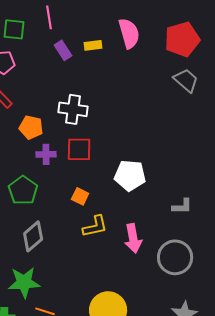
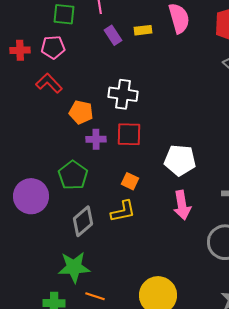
yellow L-shape: (95, 226) -> (123, 211), moved
pink arrow: (133, 238) -> (182, 205), moved

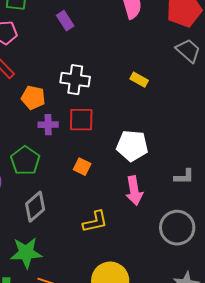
yellow rectangle: (143, 30) -> (139, 80), moved, turned 36
yellow L-shape: (123, 211) -> (95, 222), moved

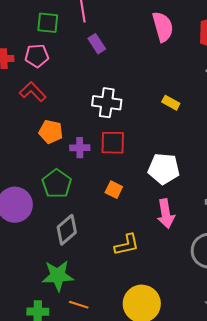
orange pentagon: (33, 98) -> (51, 132), moved

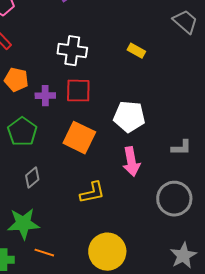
orange square: (114, 190) -> (79, 138), size x1.8
gray diamond: (67, 230) -> (32, 178), size x0.7

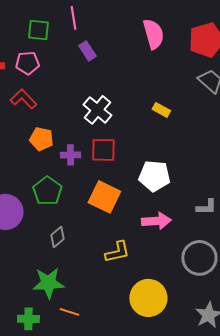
white cross: (72, 51) -> (97, 110), turned 32
pink arrow: (131, 162) -> (156, 221), turned -84
yellow circle: (107, 252) -> (148, 298), moved

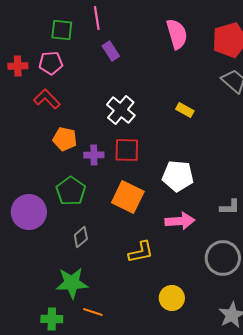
yellow circle: (148, 298) -> (172, 298), size x0.7

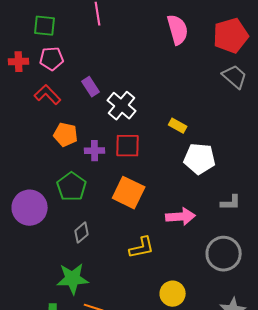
green square: (62, 30) -> (45, 26), moved
purple rectangle: (111, 51) -> (91, 87), moved
yellow rectangle: (185, 110) -> (178, 126), moved
white pentagon: (178, 176) -> (200, 159), moved

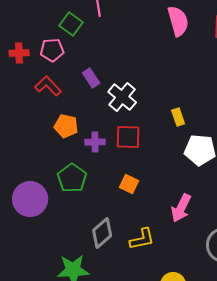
green square: (45, 26) -> (71, 24), moved, turned 30
yellow rectangle: (178, 126) -> (178, 117), turned 42
orange square: (129, 193) -> (129, 184), size x0.6
pink arrow: (181, 217) -> (181, 208), turned 120
gray diamond: (82, 233) -> (102, 233), moved, size x1.4

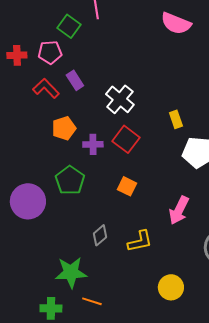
pink semicircle: (178, 21) -> (176, 23), turned 128
purple rectangle: (91, 78) -> (75, 80), moved
orange pentagon: (66, 126) -> (64, 128), turned -30
red square: (128, 137) -> (126, 139), turned 36
gray diamond: (102, 233) -> (100, 235), size x0.7

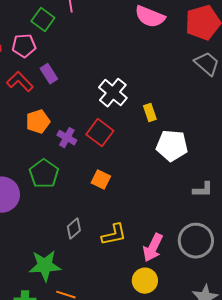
white cross: (120, 99) -> (113, 93), moved
purple cross: (93, 144) -> (67, 138), turned 30
pink arrow: (179, 210) -> (153, 248), moved

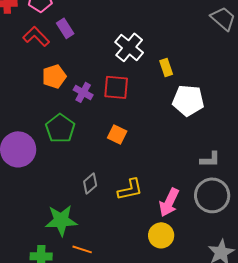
red square: (100, 133) -> (116, 87), turned -32
gray L-shape: (203, 190) -> (210, 159), moved

